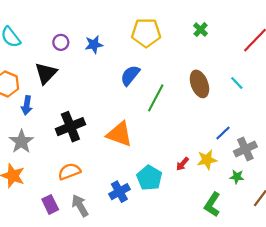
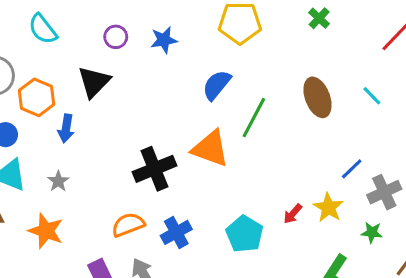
black cross: (70, 127) -> (155, 169), moved
orange triangle: (119, 134) -> (210, 149), moved
gray star: (21, 142) -> (58, 181), size x0.6
yellow star: (207, 160) -> (328, 208), turned -30
blue cross: (119, 192) -> (176, 232), moved

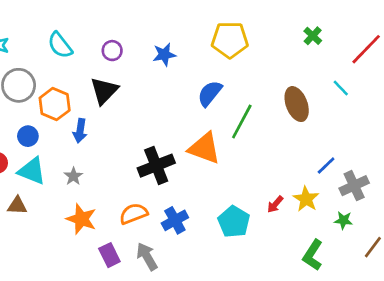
green cross: (319, 18) -> (313, 36), moved
purple circle: (116, 37) -> (112, 51), moved
cyan line: (372, 96) -> (341, 88), moved
orange star: (46, 231) -> (81, 219), moved

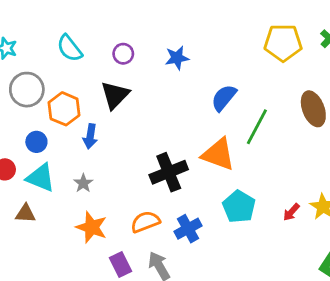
yellow pentagon: (230, 40) -> (283, 43), moved
cyan pentagon: (234, 222) -> (239, 207), moved

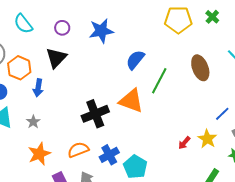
blue star: (177, 58) -> (101, 31), size x1.4
cyan pentagon: (239, 207) -> (135, 167), moved
orange star: (92, 227) -> (39, 154), turned 30

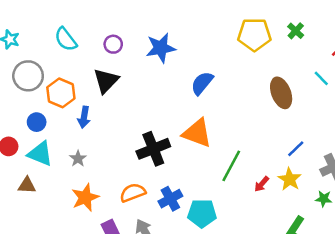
green line: (159, 81) -> (231, 166), moved
blue line: (222, 114) -> (296, 149), moved
cyan pentagon: (135, 167) -> (202, 213), turned -30

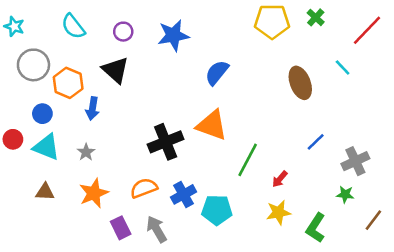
black triangle: (106, 81) -> (116, 70), turned -32
yellow star: (290, 179) -> (278, 212), moved, turned 30
brown triangle: (27, 185) -> (45, 192), moved

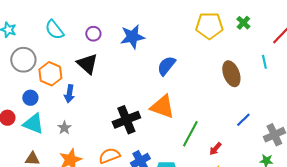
cyan line: (343, 67) -> (264, 62), turned 32

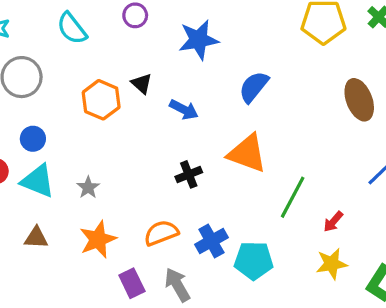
purple circle: (93, 34) -> (135, 15), moved
black triangle: (87, 64) -> (142, 84), moved, size x0.6
orange hexagon: (50, 74) -> (101, 100), moved
blue arrow: (69, 94) -> (184, 110), moved, turned -72
black cross: (126, 120) -> (189, 174), size x0.6

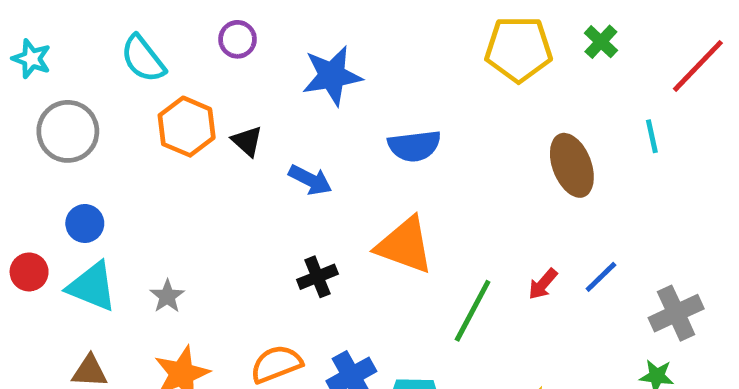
blue semicircle: (254, 87) -> (414, 146), turned -136
orange hexagon: (101, 100) -> (187, 127), moved
red arrow: (333, 222) -> (543, 284), moved

